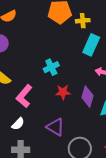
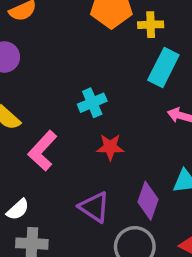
purple diamond: (88, 97) -> (148, 201), moved
white semicircle: (18, 124) -> (18, 210), moved

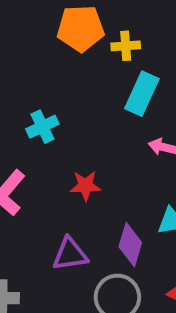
cyan cross: (92, 103) -> (42, 127), moved
purple triangle: (94, 207) -> (70, 254), turned -40

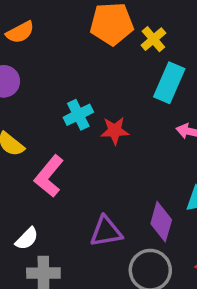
yellow cross: (126, 46) -> (153, 39), turned -35
red star: (85, 186) -> (115, 131), moved

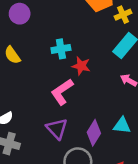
pink L-shape: (49, 176) -> (62, 92), moved
purple triangle: (106, 232) -> (57, 129), turned 40

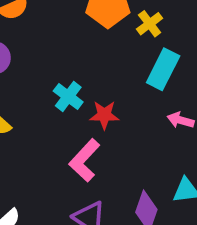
cyan cross: (61, 49) -> (68, 96), turned -30

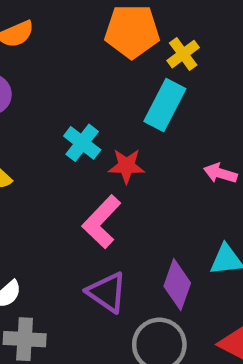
cyan rectangle: (163, 69) -> (165, 105), moved

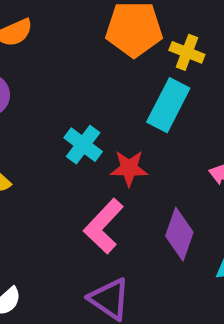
yellow cross: (183, 54) -> (187, 52), turned -32
purple diamond: (177, 285) -> (179, 234), moved

